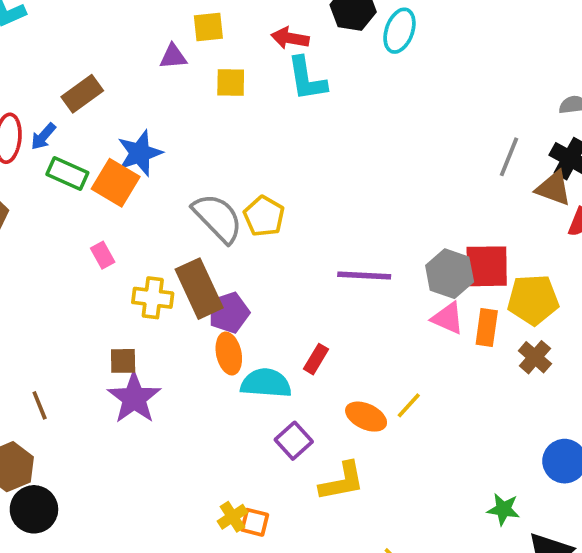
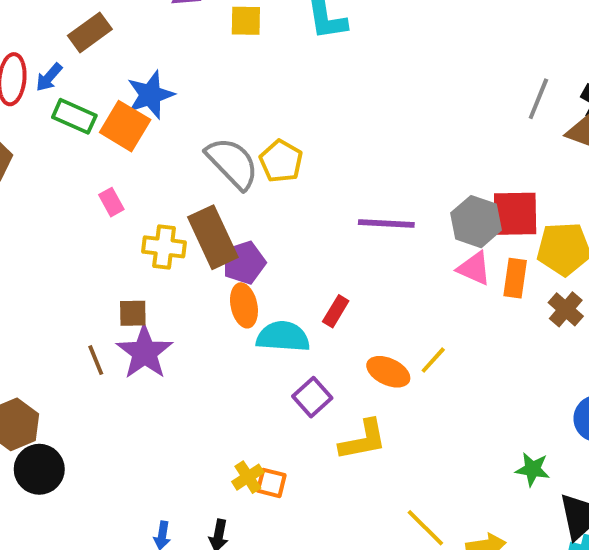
brown line: (40, 405) -> (96, 360), moved

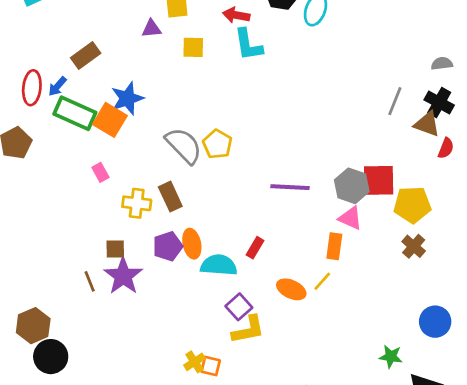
green rectangle: (74, 116) -> (75, 113), size x1.4
brown rectangle: (213, 237) -> (170, 197), size x0.7
purple pentagon: (244, 263) -> (168, 246), moved
orange rectangle: (515, 278) -> (334, 246), moved
yellow L-shape: (363, 440) -> (248, 330), moved

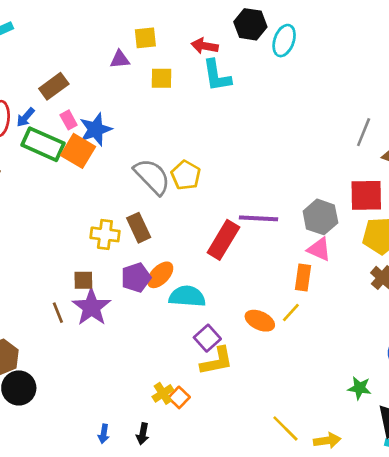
pink rectangle: (100, 172) -> (69, 120), moved
red square: (379, 180) -> (366, 195), moved
orange ellipse: (192, 244) -> (160, 275), turned 56
red rectangle: (255, 248) -> (223, 240), moved, size x1.8
orange square: (211, 366) -> (179, 397), turned 30

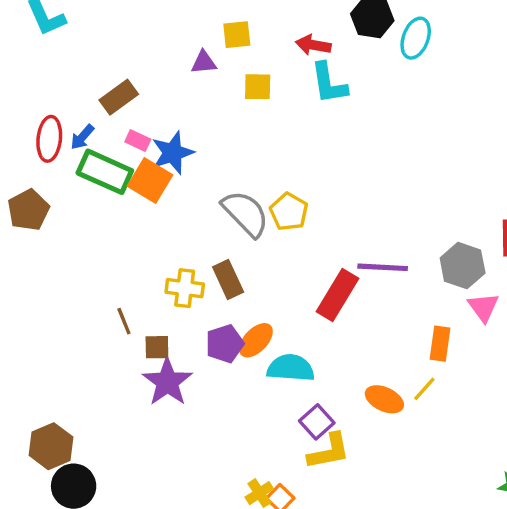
pink rectangle: (69, 120) -> (138, 141), turned -36
pink triangle: (319, 249) -> (483, 307), moved, turned 30
brown line: (58, 313) -> (124, 321), moved

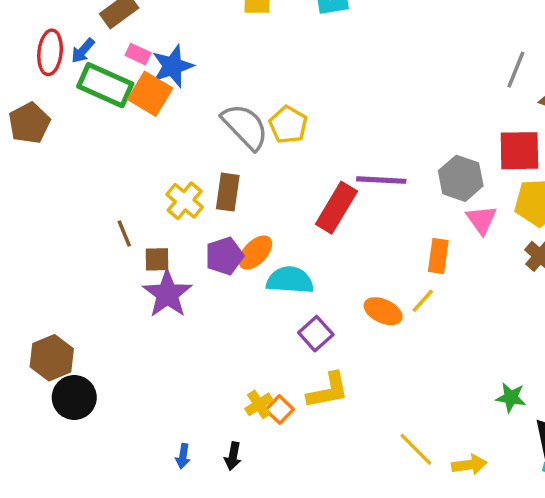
brown rectangle: (228, 279) -> (228, 192), turned 33
yellow cross: (185, 288) -> (185, 201), turned 33
yellow L-shape: (329, 451) -> (328, 391), moved

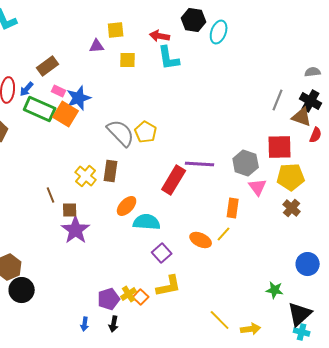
purple pentagon: (224, 256) -> (109, 299), moved

